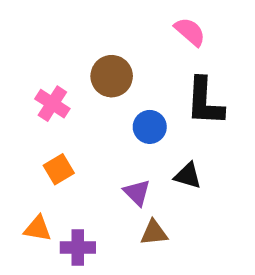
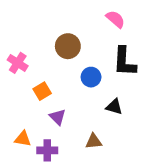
pink cross: (52, 104) -> (18, 63), moved
orange square: (59, 169) -> (42, 91), moved
purple triangle: (137, 193) -> (58, 117), moved

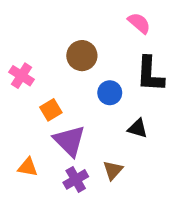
purple triangle: (58, 117) -> (69, 141), size x1.6
brown triangle: (94, 141) -> (113, 170), turned -42
purple cross: (47, 150) -> (76, 179), moved, turned -30

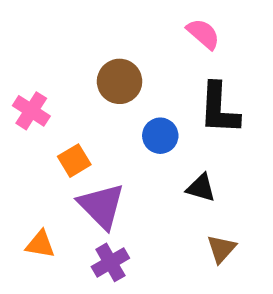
brown triangle: (113, 170) -> (221, 249), moved

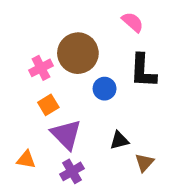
brown circle: (120, 81) -> (78, 53), size x1.4
pink cross: (31, 111) -> (41, 68), moved, turned 30
black triangle: (201, 188) -> (119, 140), moved, turned -30

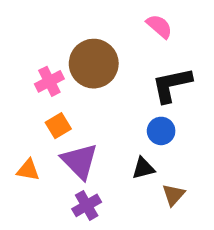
black L-shape: (143, 71) -> (172, 85), turned 75
blue circle: (105, 89) -> (161, 131), moved
orange triangle: (26, 160) -> (28, 170), moved

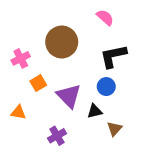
pink cross: (49, 81) -> (21, 58), moved
purple triangle: (80, 161) -> (69, 96), moved

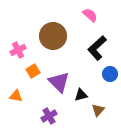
black L-shape: (113, 56) -> (97, 48), turned -30
blue circle: (106, 87) -> (110, 74), moved

